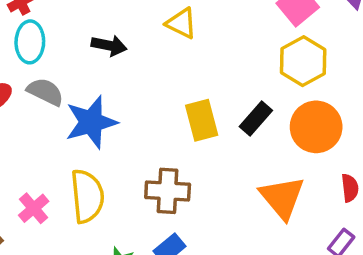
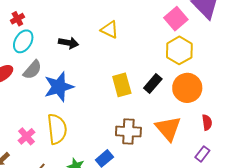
cyan ellipse: (30, 42) -> (23, 41), turned 30
gray semicircle: (45, 92) -> (32, 70), turned 105
brown cross: (168, 191) -> (128, 132), moved

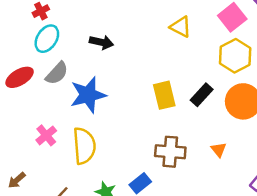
yellow triangle: (110, 30) -> (181, 27), moved
orange triangle: (168, 128) -> (219, 150), size x0.5
pink cross: (26, 136) -> (46, 135), moved

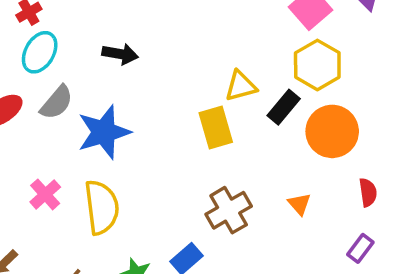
yellow triangle: (181, 27) -> (241, 86), moved, turned -40
black rectangle: (202, 95) -> (284, 107), moved
brown cross: (170, 152) -> (229, 210), turned -32

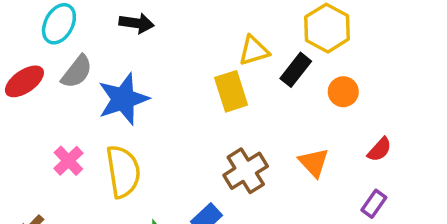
orange circle: (332, 131) -> (343, 92), size x0.6
red semicircle: (368, 192) -> (379, 150), turned 52
orange triangle: (299, 204) -> (314, 163), size x1.4

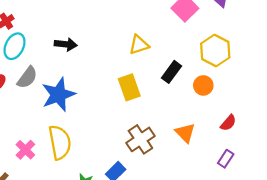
yellow hexagon: (327, 28) -> (215, 51), moved
yellow triangle: (254, 51) -> (139, 45), moved
pink cross: (68, 161) -> (25, 150), moved

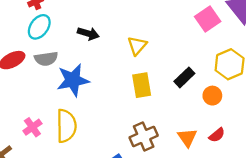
yellow triangle: (139, 45) -> (137, 46), moved, turned -40
gray semicircle: (27, 77) -> (46, 59), turned 35
red semicircle: (228, 123) -> (217, 135), moved

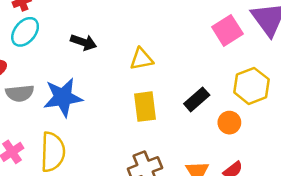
yellow triangle: (137, 46) -> (142, 59), turned 35
gray semicircle: (46, 59) -> (20, 93), moved

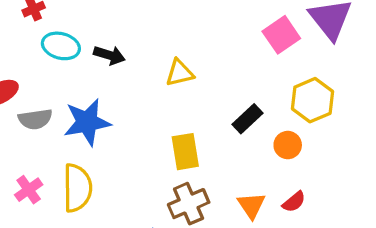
cyan ellipse: (25, 32) -> (61, 46), moved, turned 68
yellow rectangle: (145, 107) -> (185, 152), moved

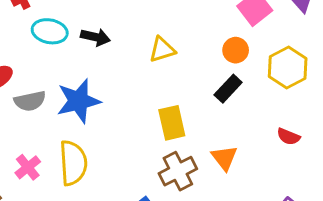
orange circle: (288, 145) -> (236, 50), moved
red semicircle: (294, 202) -> (288, 137), moved, turned 65
orange triangle: (251, 205) -> (224, 158), moved

